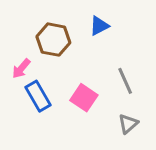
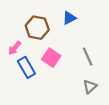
pink square: (84, 98) -> (51, 58), moved

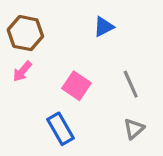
brown hexagon: (37, 28) -> (25, 33), moved
blue rectangle: (26, 67) -> (61, 129), moved

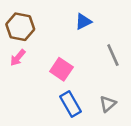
gray line: (131, 84) -> (113, 55), moved
blue rectangle: (61, 129) -> (70, 104), moved

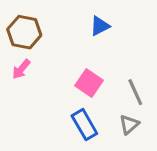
gray line: (113, 55) -> (135, 92), moved
pink square: (61, 69) -> (89, 83), moved

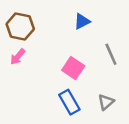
gray line: (135, 92) -> (111, 54), moved

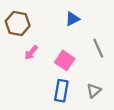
pink arrow: (18, 57) -> (31, 53), moved
blue rectangle: (69, 102) -> (61, 91), turned 40

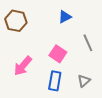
pink arrow: (31, 53) -> (23, 66), moved, size x1.5

